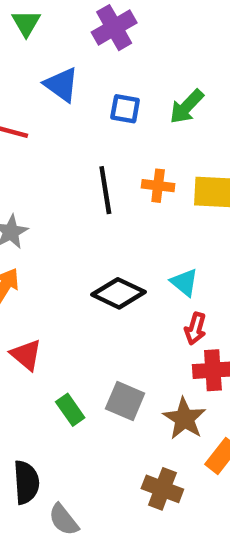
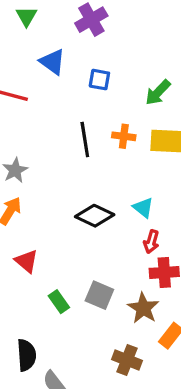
green arrow: (187, 107) -> (158, 93), moved

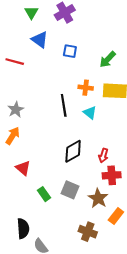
green triangle: (26, 16) -> (31, 13), moved
black line: (85, 140) -> (64, 105), moved
cyan triangle: (143, 208) -> (90, 113), moved
black diamond: (95, 216) -> (73, 151), moved, turned -55

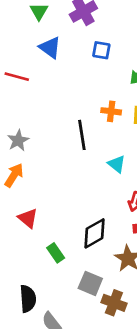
blue square: (70, 51) -> (101, 50), moved
cyan triangle: (90, 113) -> (117, 164), moved
black diamond: (73, 151) -> (94, 233), moved
gray square: (70, 190) -> (90, 283), moved

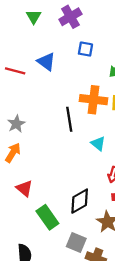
blue triangle: (50, 47) -> (46, 62), moved
orange cross: (111, 111) -> (93, 100), size x1.6
green rectangle: (56, 253) -> (47, 217), size x1.5

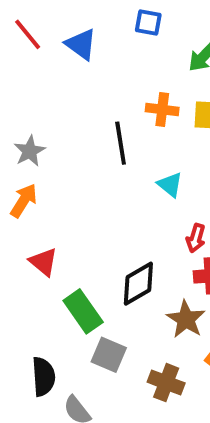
red line: (15, 71) -> (28, 34), moved, turned 36
orange cross: (93, 100) -> (162, 110), size x0.7
gray square: (76, 243) -> (109, 355), moved

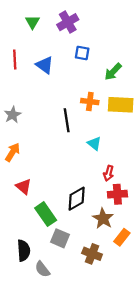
red line: (28, 34) -> (15, 60), turned 36
gray star: (30, 151) -> (13, 115), moved

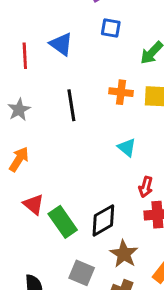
red line: (15, 60) -> (25, 56), moved
black line: (67, 120) -> (71, 105), moved
green rectangle: (46, 214) -> (63, 222), moved
brown star: (103, 218) -> (124, 254), moved

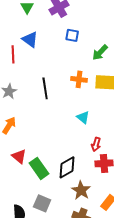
blue triangle: (61, 44) -> (30, 39), moved
gray square: (82, 273) -> (42, 203), moved

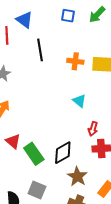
green arrow: (100, 52) -> (97, 15), moved
black line: (45, 88) -> (40, 50), moved

